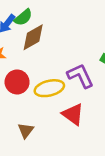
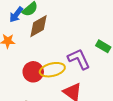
red circle: (17, 82) -> (33, 72), moved

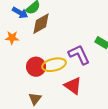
blue arrow: (16, 14) -> (20, 13), turned -98

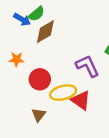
orange star: (12, 38) -> (17, 59), moved
yellow ellipse: (54, 65) -> (63, 93), moved

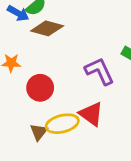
brown diamond: (45, 32) -> (47, 28), turned 45
yellow ellipse: (63, 93) -> (62, 124), moved

